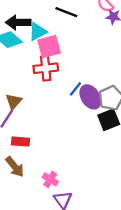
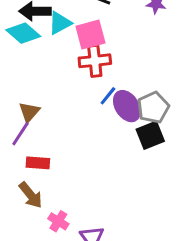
pink square: (49, 46) -> (90, 35), moved
red cross: (46, 68) -> (95, 61), moved
pink cross: (50, 179) -> (58, 221), moved

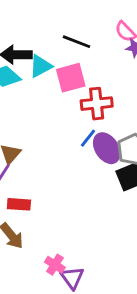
red cross: (95, 61) -> (97, 104), moved
pink cross: (58, 221) -> (55, 265), moved

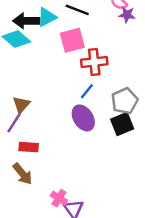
cyan triangle: (41, 66) -> (47, 17), moved
purple ellipse: (107, 148) -> (83, 118), moved

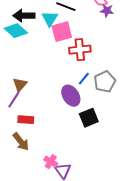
cyan triangle: (47, 17) -> (50, 19), moved, turned -30
blue line: (87, 91) -> (84, 79), moved
black square: (122, 124) -> (89, 118), moved

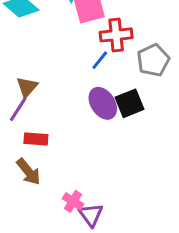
blue line: (84, 79) -> (100, 60), moved
gray pentagon: (105, 82) -> (153, 60), moved
black square: (89, 118) -> (130, 103), moved

